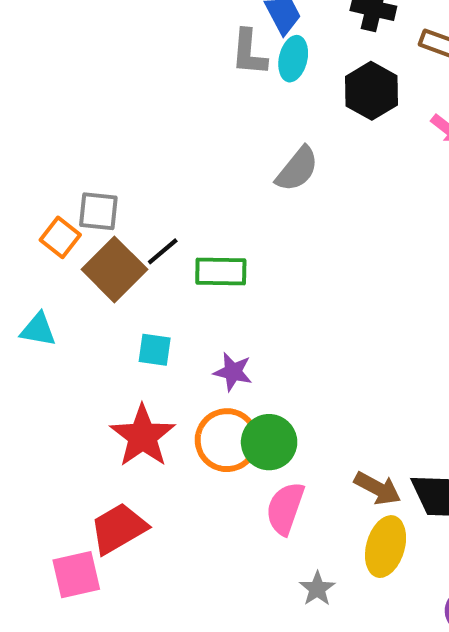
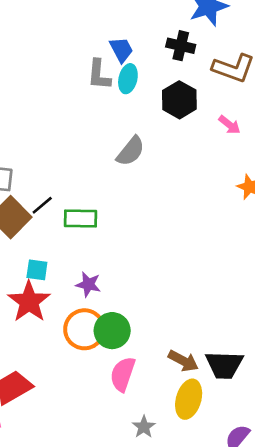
red star: (143, 436) -> (29, 302), moved

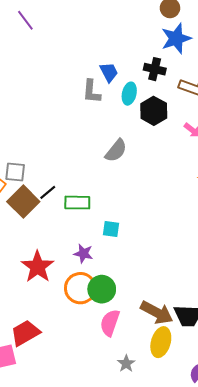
cyan ellipse: (128, 79) -> (129, 94), moved
cyan square: (37, 270) -> (111, 229), moved
brown arrow: (183, 361) -> (157, 313), size x1.4

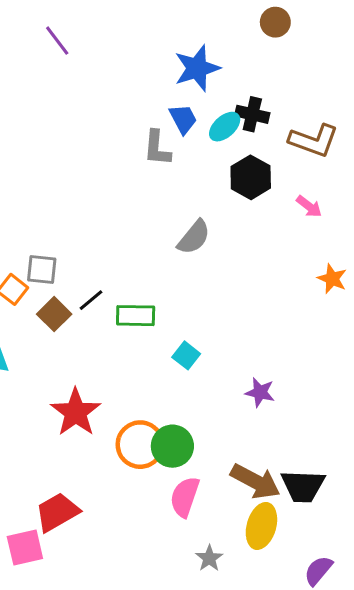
blue star: (176, 39) -> (197, 68), moved
cyan ellipse: (129, 94) -> (225, 127), moved, turned 35
brown square: (23, 202) -> (54, 314), size x0.7
cyan square: (111, 229) -> (186, 355), turned 30
purple star: (83, 253) -> (260, 392), moved

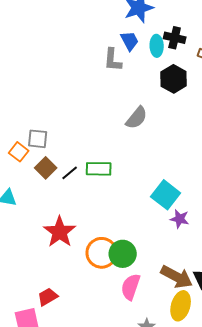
cyan ellipse: (225, 127) -> (157, 46), turned -50
black line: (91, 300) -> (70, 173), moved
cyan square: (186, 355) -> (166, 195), moved, size x1.6
red trapezoid: (57, 512) -> (48, 297), size x0.7

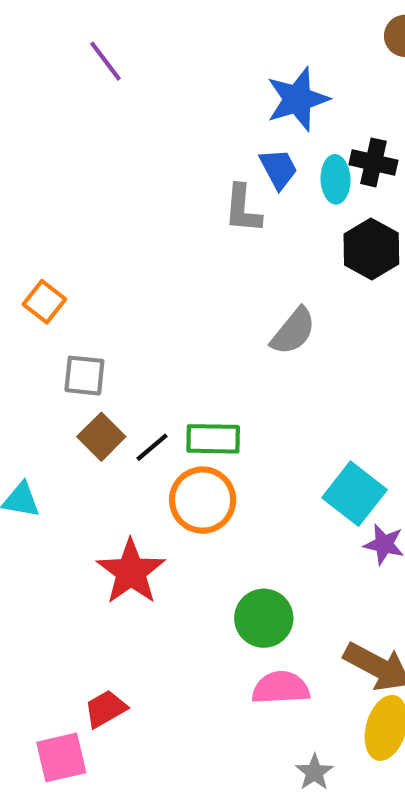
orange square: (19, 152) -> (44, 302), moved
orange circle: (102, 253) -> (203, 500), moved
pink semicircle: (131, 287) -> (281, 688), turned 68

